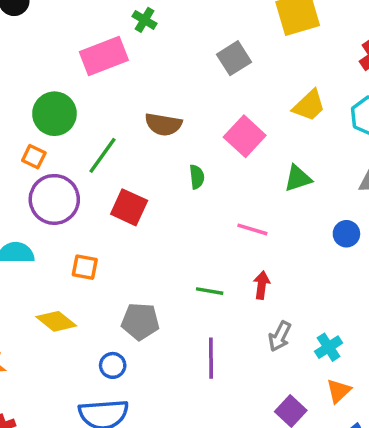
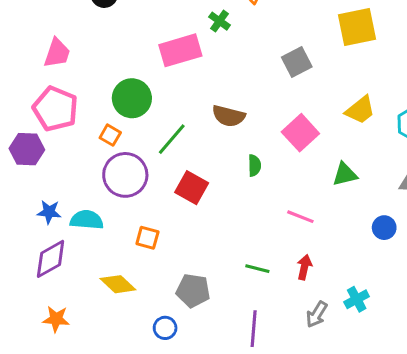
cyan cross: (329, 347) -> (357, 299), moved

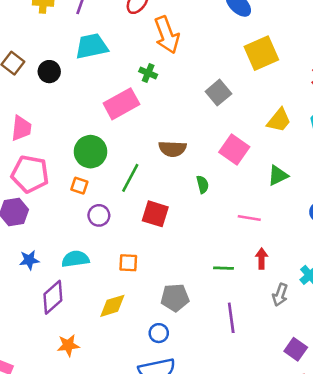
purple circle: (125, 175) -> (99, 215), size x0.6
blue star: (49, 212) -> (29, 260), moved
yellow diamond: (118, 284) -> (112, 306), turned -48

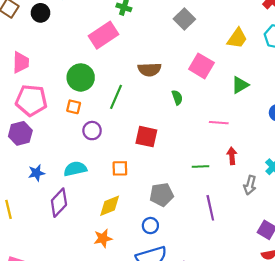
red square: (155, 214) -> (146, 137), moved
orange star: (68, 345) -> (103, 238), moved

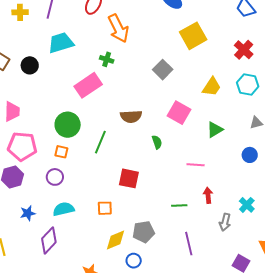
purple circle: (92, 131) -> (55, 177), moved
yellow diamond: (110, 206) -> (115, 240), moved

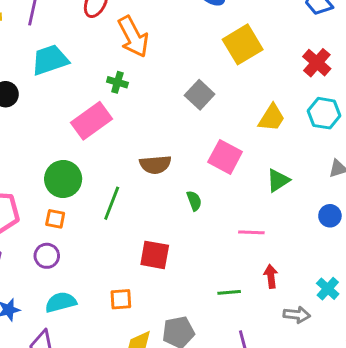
gray arrow: (225, 222) -> (297, 315), turned -96

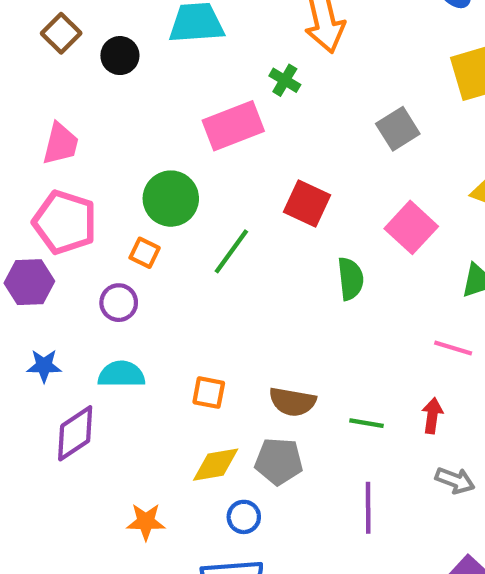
brown semicircle: (155, 165) -> (292, 402), moved
green semicircle: (194, 201) -> (351, 279), size x1.4
pink line: (251, 232) -> (453, 348), moved
red square: (155, 255) -> (307, 204), moved

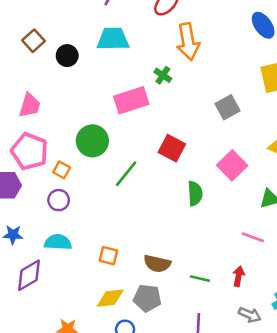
orange square: (145, 253) -> (62, 170), moved

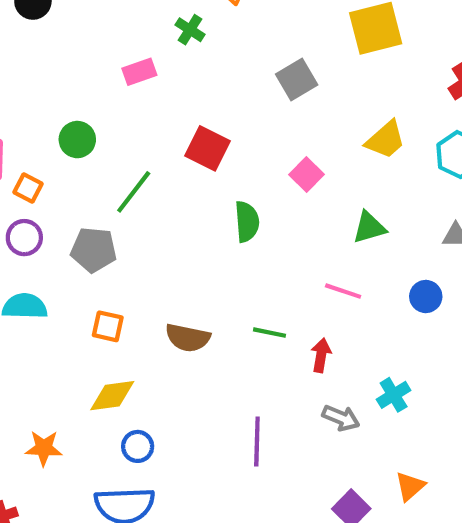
pink rectangle: (131, 100) -> (139, 72), size x0.6
green circle: (92, 141) -> (77, 140), size x0.7
pink square: (232, 165) -> (307, 174), size x0.7
green line: (200, 279) -> (270, 333), moved
gray pentagon: (147, 298) -> (94, 250), moved

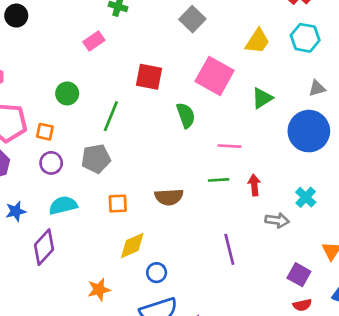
pink square: (307, 174) -> (215, 76), size x1.8
pink line: (343, 291) -> (229, 146), moved
blue circle: (426, 296) -> (309, 131), size x2.0

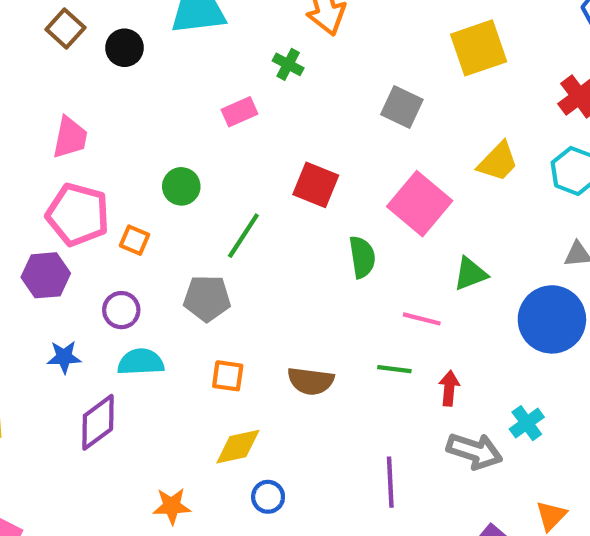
gray square: (192, 19) -> (402, 107), turned -30
green triangle: (262, 98) -> (470, 274), moved
purple circle: (51, 163) -> (121, 310), moved
gray arrow: (277, 220) -> (475, 451), size x1.4

